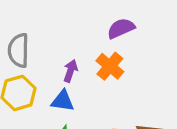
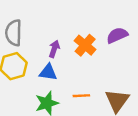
purple semicircle: (121, 28) -> (117, 35), moved

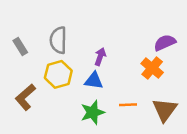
orange cross: (85, 45) -> (152, 68), moved

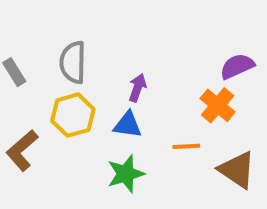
orange line: (128, 105) -> (186, 146), moved
brown triangle: (165, 110) -> (237, 170), turned -32

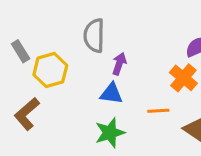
gray semicircle: (73, 62) -> (94, 36), moved
yellow hexagon: (73, 115) -> (50, 70), moved

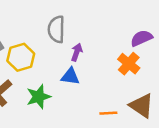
orange line: (158, 111) -> (108, 113), moved
green star: (110, 133) -> (39, 97), moved

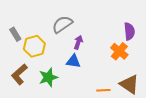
gray semicircle: (56, 29) -> (62, 24), turned 55
purple semicircle: (141, 38) -> (129, 31), turned 108

